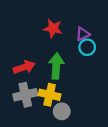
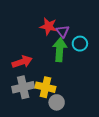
purple triangle: (83, 34) -> (63, 31), moved, turned -40
green arrow: (56, 66) -> (60, 50), moved

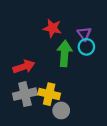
purple triangle: (63, 31) -> (84, 34), moved

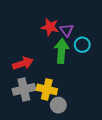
purple triangle: (84, 34) -> (67, 30), moved

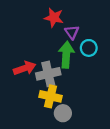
red star: (50, 27) -> (54, 18), moved
gray cross: (24, 89) -> (48, 74), moved

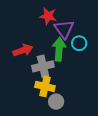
purple triangle: (72, 32) -> (64, 29), size x1.5
red arrow: (25, 68) -> (23, 50), moved

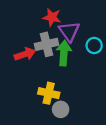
cyan circle: (79, 43) -> (94, 45), moved
gray cross: (43, 66) -> (47, 44), moved

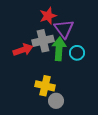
red star: (52, 17) -> (48, 16), turned -30
cyan circle: (94, 45) -> (77, 53), moved

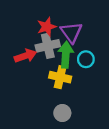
red star: (48, 16) -> (47, 27), moved
yellow cross: (45, 86) -> (60, 77), moved

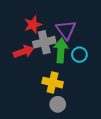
red star: (47, 27) -> (33, 25), moved
yellow cross: (60, 77) -> (53, 83), moved

